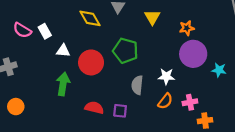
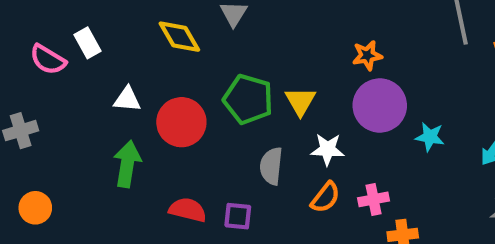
yellow triangle: (152, 17) -> (300, 101), moved
white rectangle: (45, 31) -> (87, 43), moved

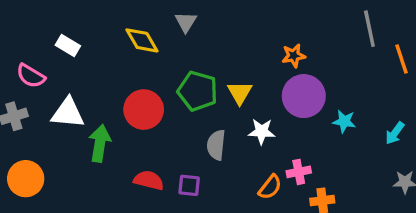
white rectangle: (87, 43) -> (68, 46), turned -30
pink semicircle: (48, 60) -> (31, 76), moved
white triangle: (127, 99) -> (68, 113), moved, size x1.5
orange semicircle: (325, 197) -> (270, 187), moved
orange circle: (35, 208) -> (26, 179), size x1.4

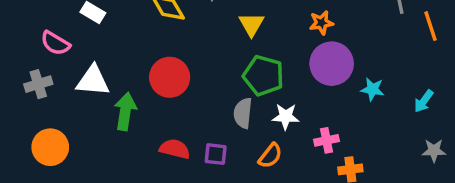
green pentagon: (198, 91) -> (263, 76), moved
yellow triangle: (240, 93) -> (251, 24), moved
white star: (262, 131) -> (286, 116), moved
orange semicircle: (270, 187) -> (270, 156), moved

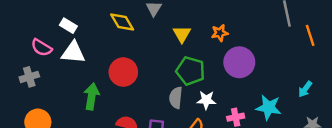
orange star: (321, 23) -> (220, 33), moved
white triangle: (93, 81) -> (73, 52), moved
cyan star: (373, 89) -> (269, 107), moved, size x1.5

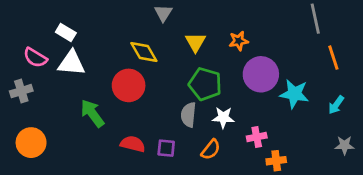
yellow diamond: (122, 22) -> (144, 52), moved
orange line: (310, 35) -> (333, 58), moved
green arrow: (92, 96) -> (92, 113), turned -45
cyan star: (269, 107) -> (294, 94), moved

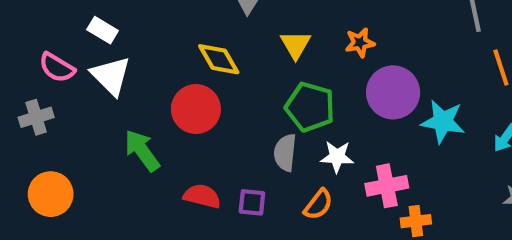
white triangle: (71, 63) -> (111, 76), turned 40
pink cross: (257, 137) -> (387, 186), size x1.4

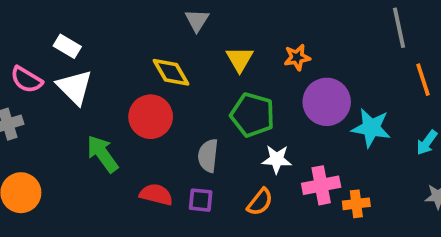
gray semicircle: (285, 153) -> (208, 156), moved
orange cross: (416, 221) -> (356, 204), moved

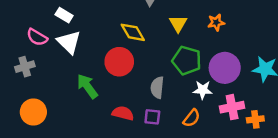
purple circle: (327, 102) -> (225, 68), moved

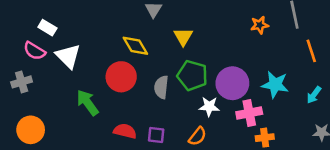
white rectangle: (64, 15) -> (47, 28), moved
orange star: (216, 22) -> (260, 25), moved
gray semicircle: (157, 87) -> (161, 87), moved
pink cross: (232, 107) -> (249, 113), moved

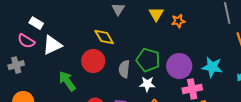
orange star: (260, 25) -> (178, 21), moved
yellow triangle: (183, 37) -> (156, 14), moved
white triangle: (68, 56) -> (52, 45), turned 50
white star: (209, 107) -> (147, 84), moved

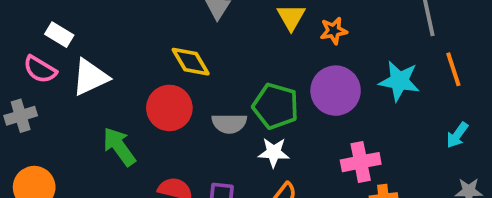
purple circle: (179, 66) -> (336, 91), moved
cyan star: (212, 67) -> (399, 81), moved
gray semicircle: (124, 69) -> (229, 123), turned -96

